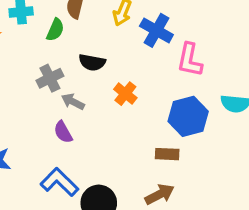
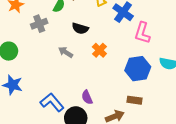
gray cross: (50, 78) -> (39, 24), moved
purple semicircle: (63, 132) -> (87, 97), moved
brown rectangle: (167, 154) -> (134, 100), moved

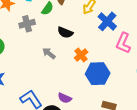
blue hexagon: (138, 69) -> (98, 74), moved
purple semicircle: (87, 97) -> (65, 98), turned -48

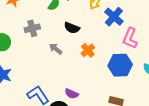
gray cross: (27, 24) -> (32, 28), moved
blue hexagon: (98, 74) -> (120, 65), moved

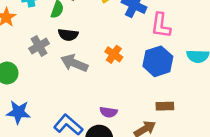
black semicircle: (72, 28) -> (68, 35), moved
gray arrow: (56, 49) -> (74, 63), size x1.5

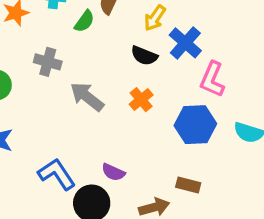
black semicircle: (68, 35) -> (144, 56), moved
gray cross: (39, 46) -> (48, 62), turned 30

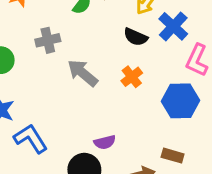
gray cross: (48, 62) -> (48, 40), turned -30
purple semicircle: (113, 172) -> (105, 142), turned -40
blue L-shape: (57, 174) -> (31, 139), moved

